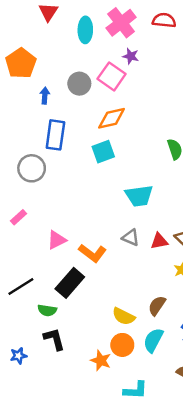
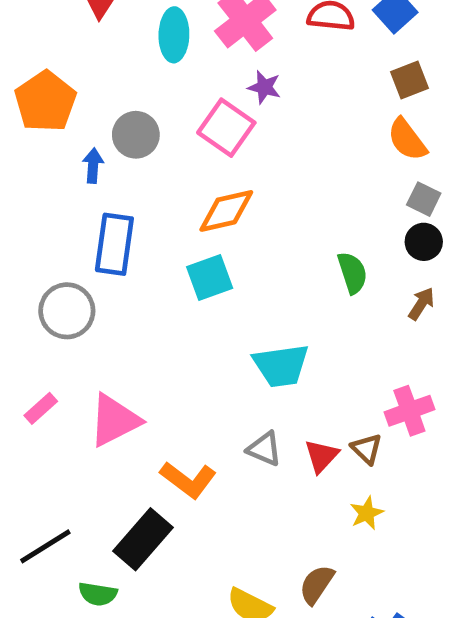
gray circle: (79, 84) -> (136, 135), moved
pink triangle: (57, 240) -> (114, 420), moved, size x1.4
red triangle: (159, 241) -> (321, 456), turned -36

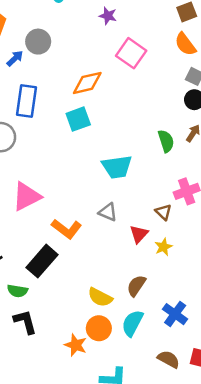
pink square: (226, 128) -> (131, 53), moved
blue arrow: (93, 166) -> (15, 58), turned 42
green semicircle: (352, 273) -> (166, 141), moved
red triangle: (321, 456) -> (139, 234), moved

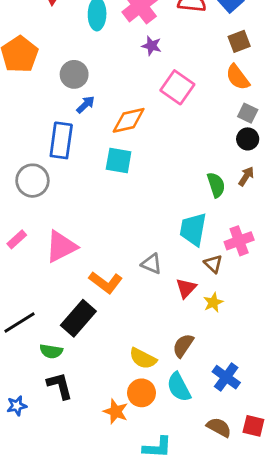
blue arrow: (15, 58) -> (86, 105), moved
cyan square: (78, 119) -> (119, 160), turned 30
cyan trapezoid: (117, 167) -> (193, 229), moved, turned 108
cyan semicircle: (132, 323) -> (179, 387), turned -56

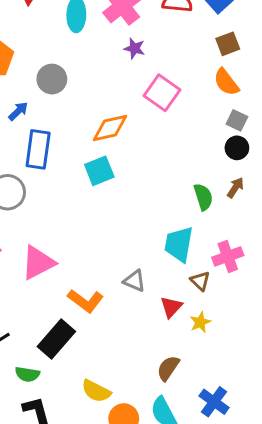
blue arrow: (86, 105) -> (18, 111), moved
cyan square: (119, 160) -> (99, 171), turned -32
yellow semicircle: (143, 358) -> (96, 391), moved

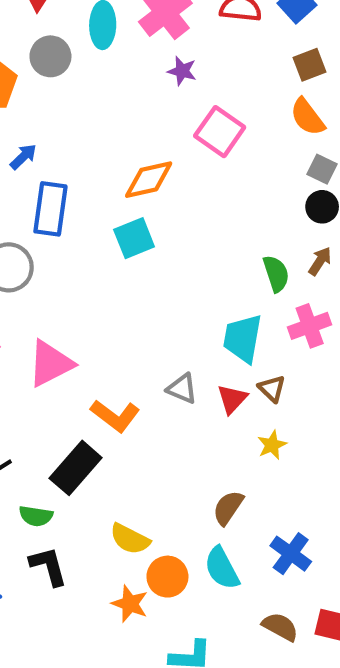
gray circle: (52, 79) -> (50, 56), moved
pink cross: (228, 256) -> (310, 326), moved
red triangle: (171, 307) -> (232, 399), moved

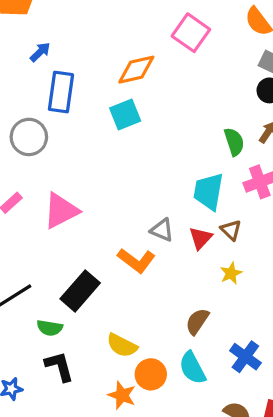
orange L-shape: (115, 416) -> (136, 260), moved

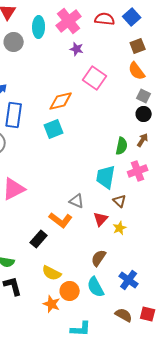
green semicircle: (234, 142) -> (122, 146), turned 30
red triangle: (200, 238) -> (101, 219), moved
black rectangle: (80, 291) -> (39, 239), moved, size x0.7

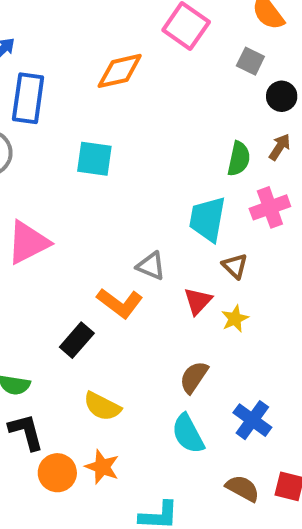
gray square: (144, 96) -> (250, 61), moved
cyan square: (54, 129) -> (94, 159), moved, turned 30
orange circle: (70, 291) -> (57, 473), moved

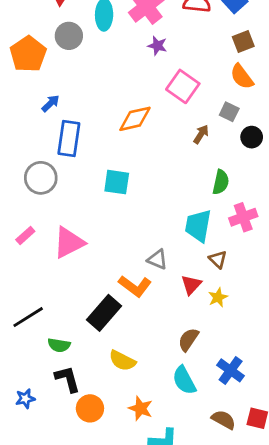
brown arrow: (280, 147) -> (201, 134), moved
black rectangle: (77, 340) -> (104, 313), size x1.4
orange star: (102, 467) -> (141, 408), moved

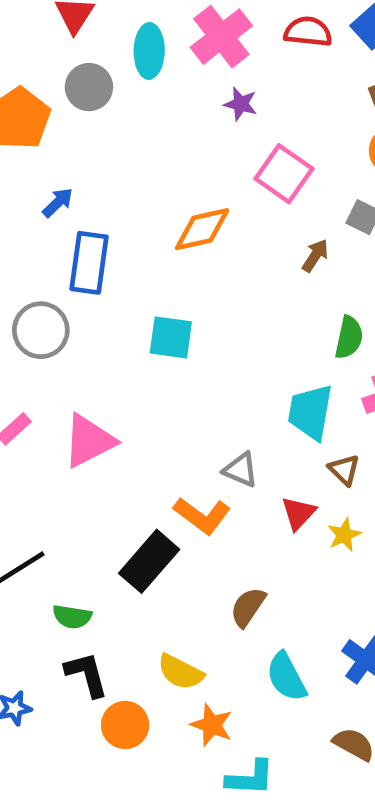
brown semicircle: (188, 340) -> (248, 607), moved
yellow semicircle: (122, 361) -> (180, 672), moved

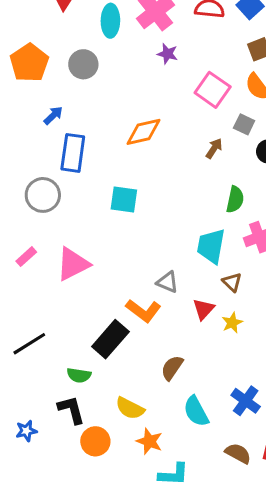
gray circle: (89, 87) -> (83, 64), moved
pink square: (284, 174) -> (213, 90), moved
green semicircle: (72, 617) -> (79, 375), moved

